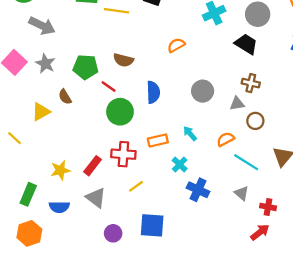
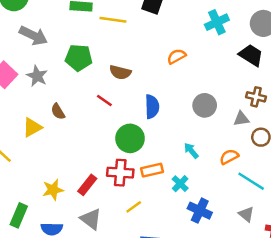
green pentagon: (86, 67) -> (79, 58), moved
green circle: (120, 112) -> (130, 138), moved
orange rectangle: (158, 140) -> (152, 170), moved

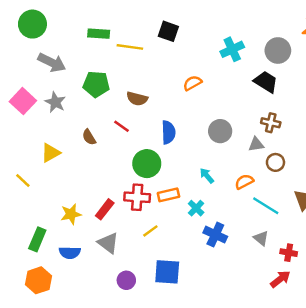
brown semicircle: (58, 111) -> (89, 137), moved

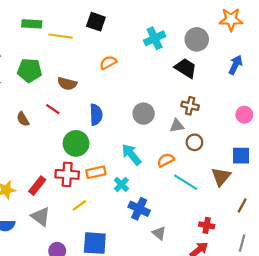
orange semicircle: (192, 83) -> (108, 63), moved
cyan arrow: (207, 176) -> (131, 155), size x1.5
gray triangle: (261, 238) -> (159, 233), moved

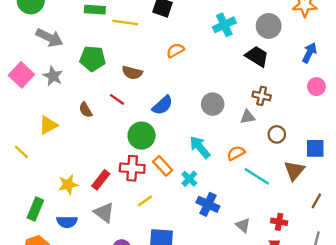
blue semicircle: (96, 115) -> (163, 105), turned 50
pink circle: (244, 115) -> (316, 87), moved
brown circle: (194, 142) -> (277, 134), moved
orange rectangle: (96, 172) -> (163, 166), turned 60
gray triangle: (159, 233) -> (243, 225), moved

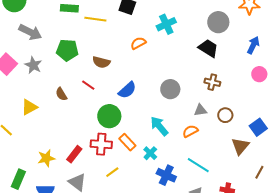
cyan cross: (224, 25) -> (166, 24), moved
gray triangle: (248, 117) -> (200, 110), moved
blue square: (315, 148) -> (258, 127), turned -36
cyan line: (257, 176) -> (198, 165), moved

